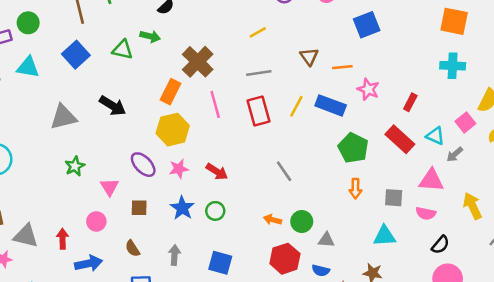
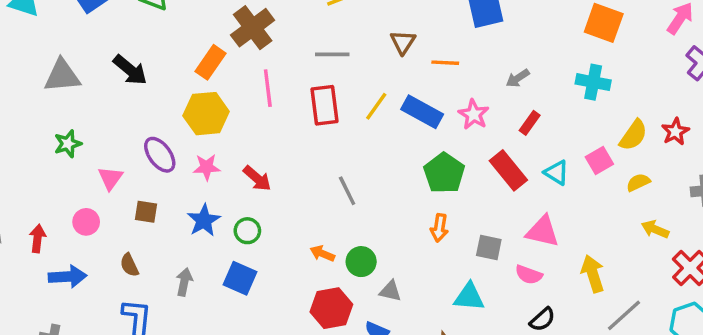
pink star: (368, 89) -> (474, 114), moved
gray arrow: (455, 154) -> (518, 78), moved
blue square: (220, 263) -> (240, 278), moved

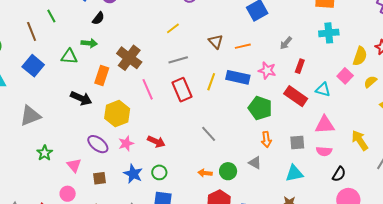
orange rectangle: (210, 62) -> (102, 76), moved
black arrow: (130, 70) -> (81, 98), moved
gray triangle: (390, 291) -> (255, 163), moved, turned 32

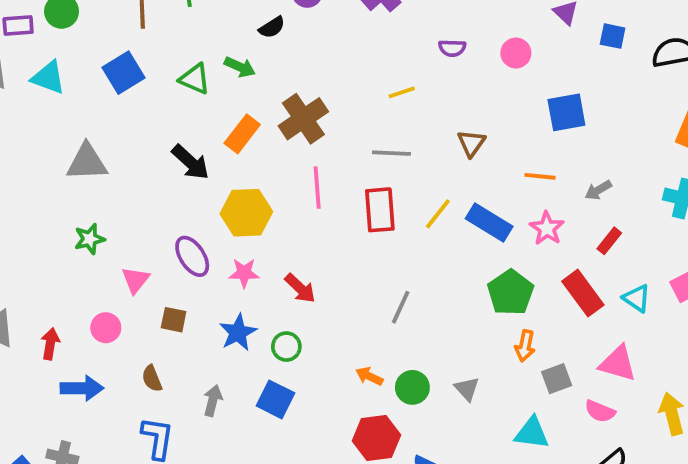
orange line: (243, 46) -> (540, 176), moved
gray line: (209, 134) -> (401, 307), turned 48
orange arrow: (266, 140) -> (525, 346), moved
gray square: (297, 143) -> (557, 379), turned -35

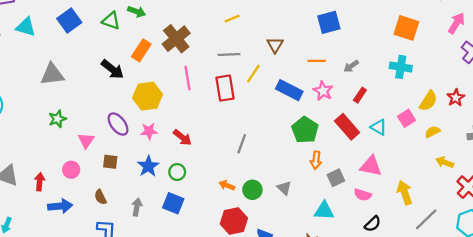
yellow line: (438, 214) -> (253, 74), moved

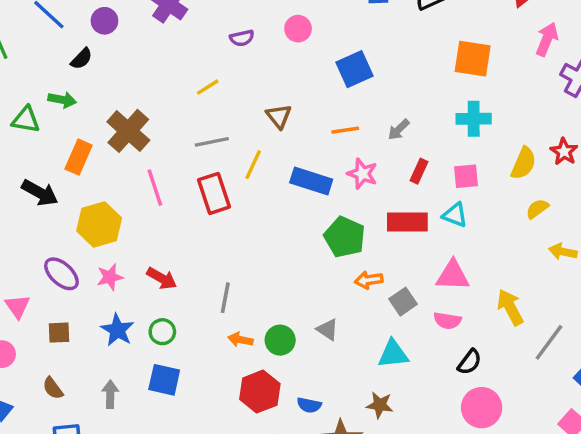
pink square: (407, 118) -> (466, 176), moved, turned 36
red rectangle: (347, 127) -> (407, 222), turned -40
gray line: (242, 144) -> (225, 298), moved
orange arrow: (316, 160) -> (369, 280), turned 84

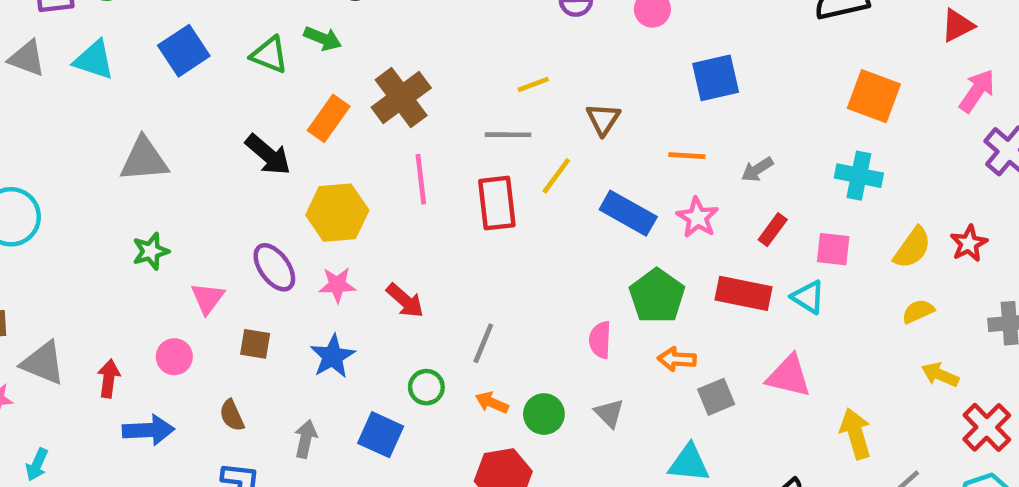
yellow line: (208, 87) -> (533, 84), moved
pink semicircle: (447, 321) -> (600, 340), moved, turned 72
green circle: (162, 332) -> (426, 387), moved

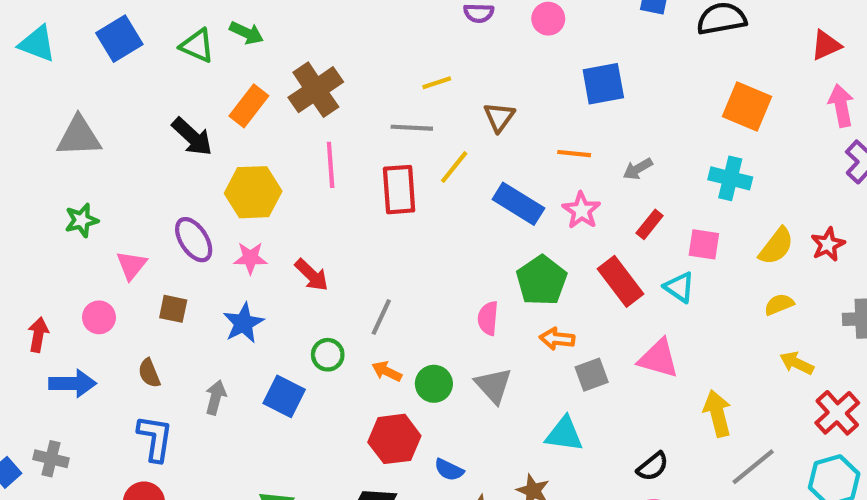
pink arrow: (977, 91) -> (841, 106), turned -48
red rectangle: (744, 293) -> (621, 281), turned 39
gray triangle: (609, 413) -> (493, 386), size x1.4

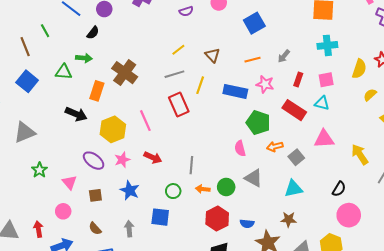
pink line: (331, 165) -> (145, 121), moved

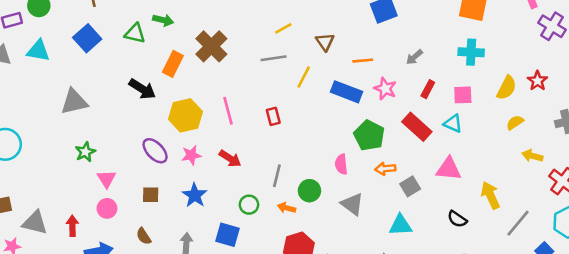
orange line: (252, 60) -> (363, 61), moved
red rectangle: (179, 104) -> (273, 116), moved, size x0.6
pink triangle: (69, 182) -> (106, 179), moved
green circle: (226, 187) -> (309, 191), moved
black semicircle: (339, 189) -> (457, 219), moved, turned 84

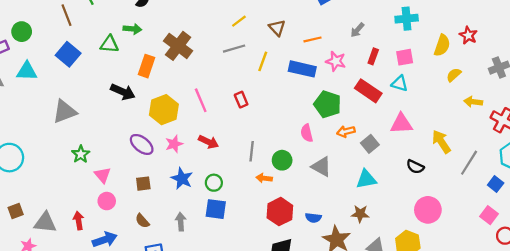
green circle: (249, 205) -> (214, 183), moved

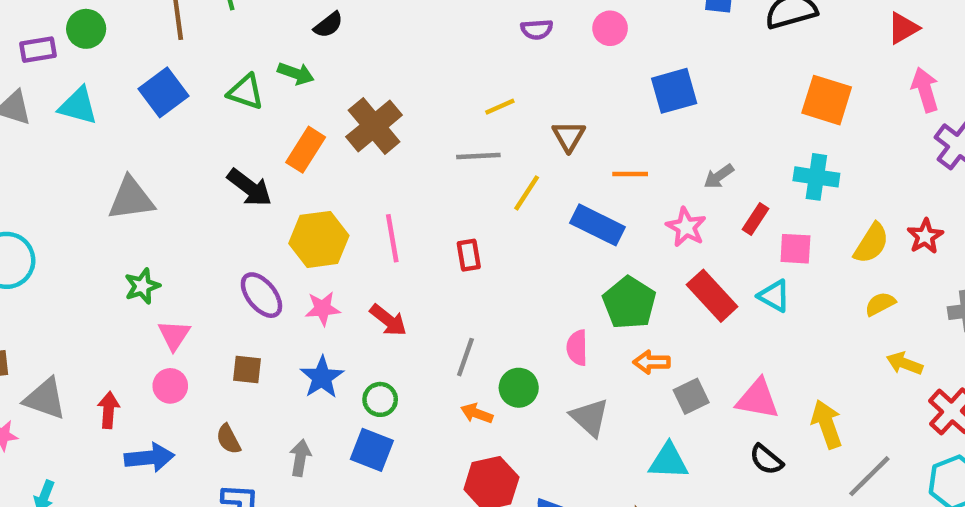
red rectangle: (373, 56) -> (756, 219), moved
pink star: (336, 61) -> (686, 227), moved
pink triangle: (401, 124) -> (758, 399), moved

